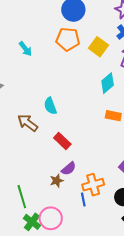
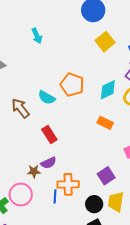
orange pentagon: (68, 39) -> (72, 85), moved
yellow square: (99, 47) -> (105, 42), moved
cyan semicircle: (50, 106) -> (47, 97), turned -54
pink circle: (51, 218) -> (21, 195), moved

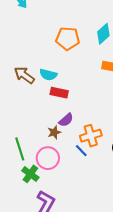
cyan semicircle: (47, 97) -> (48, 75), moved
red rectangle: (49, 134) -> (59, 93), turned -30
blue line: (55, 196) -> (81, 151), turned -32

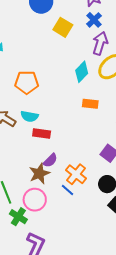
orange pentagon: (68, 38) -> (27, 82), moved
brown star: (54, 132) -> (39, 173), size x1.5
orange cross: (91, 136) -> (76, 174), turned -30

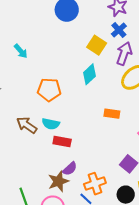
yellow square: (63, 27) -> (97, 45), moved
cyan diamond: (82, 72) -> (89, 74), moved
orange cross: (76, 174) -> (95, 184), turned 30

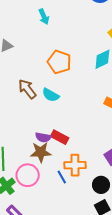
red rectangle: (62, 141) -> (60, 137), moved
purple semicircle: (70, 169) -> (43, 137), moved, turned 35

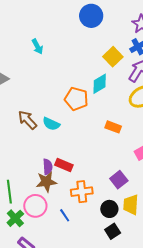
orange pentagon: (59, 62) -> (76, 99), moved
purple semicircle: (43, 137) -> (48, 167), turned -98
blue line: (62, 177) -> (65, 215), moved

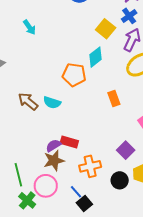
orange rectangle: (113, 127) -> (114, 98), turned 56
purple semicircle: (48, 167) -> (53, 146), turned -112
black square: (113, 231) -> (84, 204), moved

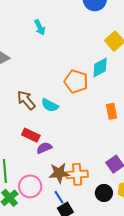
red rectangle: (69, 142) -> (31, 135), moved
brown star: (54, 161) -> (59, 173), moved

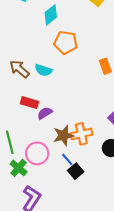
cyan diamond: (100, 67) -> (51, 15), moved

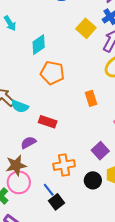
cyan semicircle: (43, 70) -> (20, 106), moved
red rectangle: (29, 103) -> (48, 122), moved
brown star: (64, 136) -> (16, 165), moved

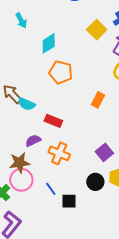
orange rectangle: (91, 98) -> (98, 100), turned 42
orange cross: (64, 165) -> (59, 153), moved, turned 30
black square: (57, 202) -> (69, 201), moved, turned 35

